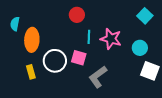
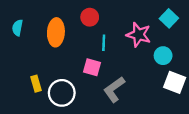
pink star: (111, 39) -> (139, 35), moved
orange ellipse: (32, 40) -> (56, 32), moved
white circle: (55, 61) -> (62, 93), moved

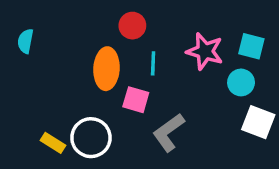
cyan square: (169, 18) -> (251, 46), moved, turned -30
orange ellipse: (56, 32) -> (106, 69), moved
yellow rectangle: (36, 84) -> (53, 143), moved, turned -42

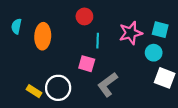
pink star: (205, 51) -> (131, 33), turned -30
orange ellipse: (106, 69) -> (43, 36), moved

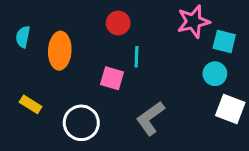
pink star: (131, 33) -> (193, 21), moved
pink square: (87, 64) -> (112, 78), moved
yellow rectangle: (34, 91) -> (31, 104), moved

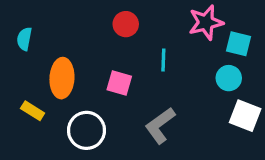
orange ellipse: (60, 51) -> (62, 78), moved
cyan line: (137, 57) -> (163, 60), moved

